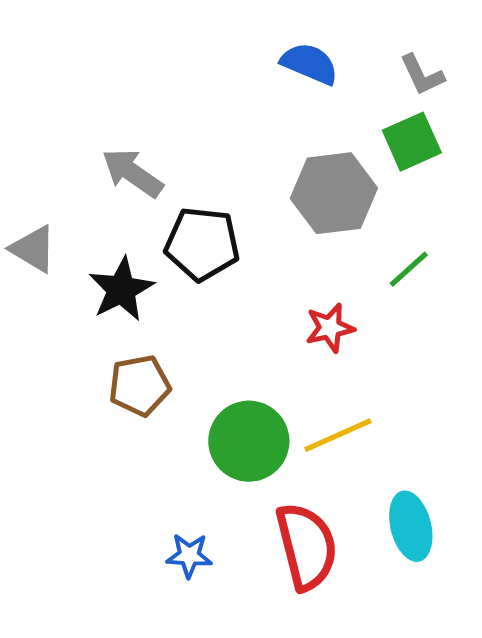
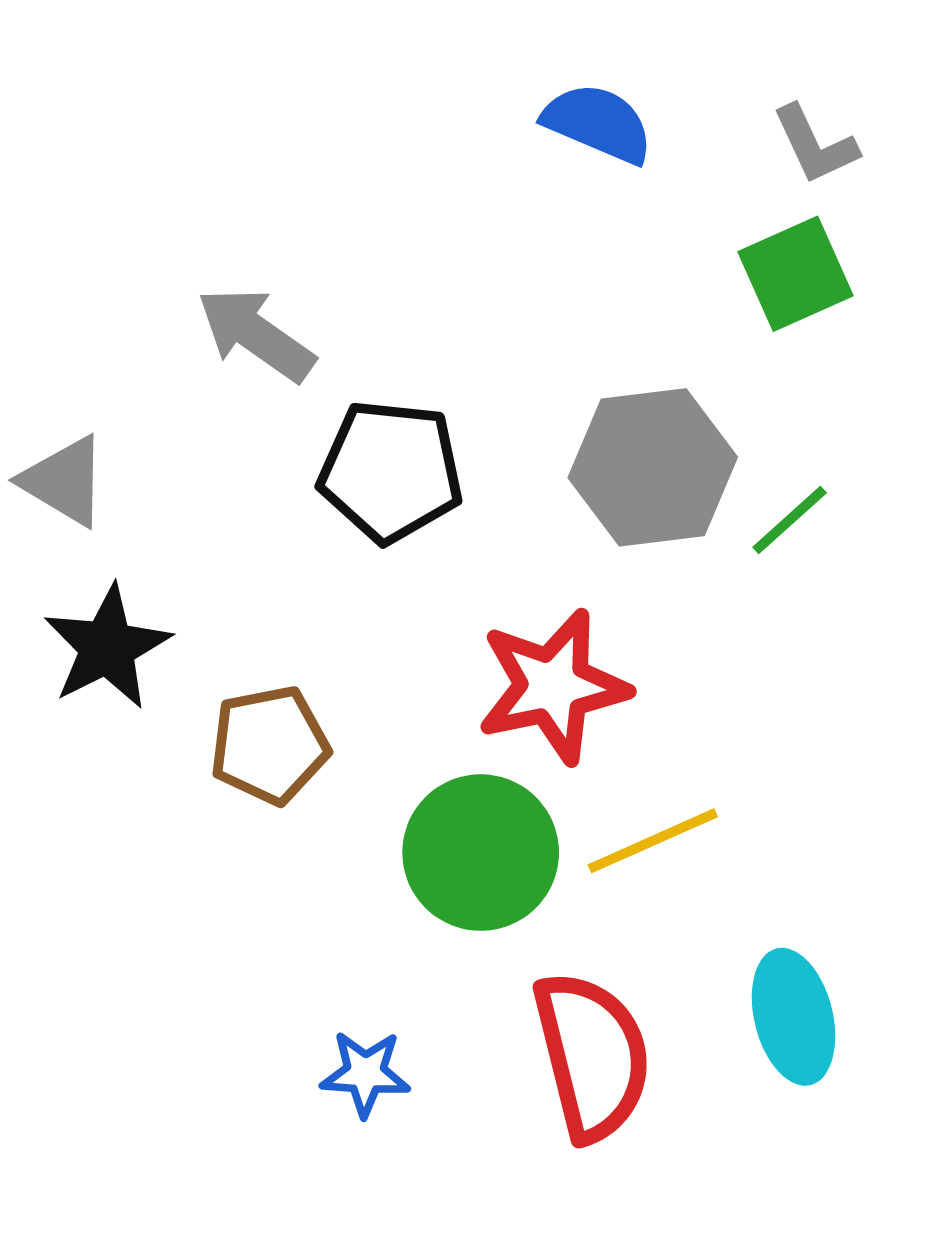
gray hexagon: (334, 193) -> (653, 467), moved
black star: (121, 289) -> (107, 647), moved
red star: (330, 328) -> (553, 686), moved, size x1.6

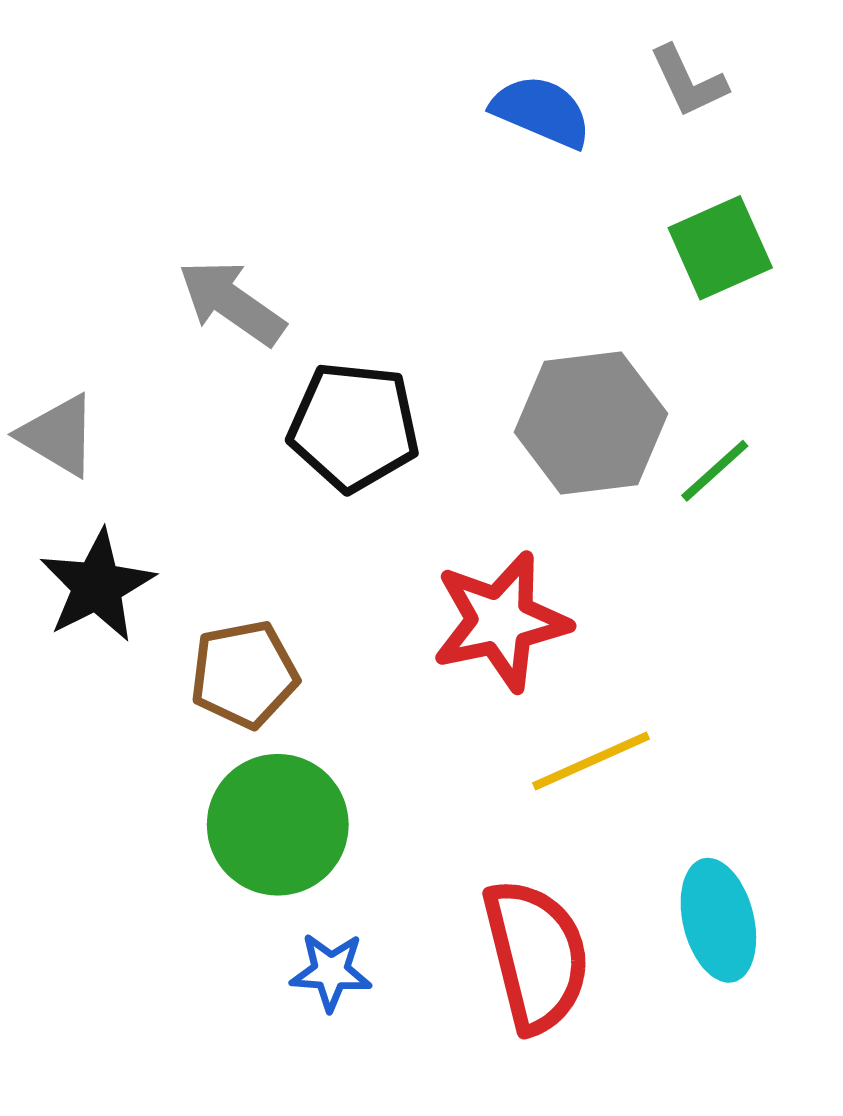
gray L-shape: (815, 145) -> (688, 81), moved
green circle: (481, 853) -> (278, 825), moved

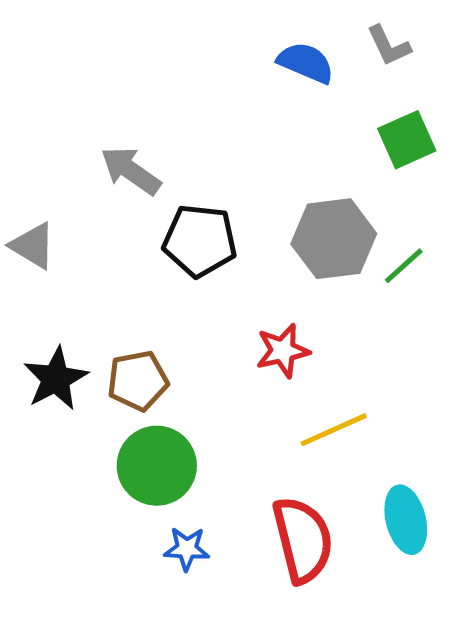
black star: (97, 586) -> (56, 379), moved
red star: (501, 621) -> (283, 351), size x0.7

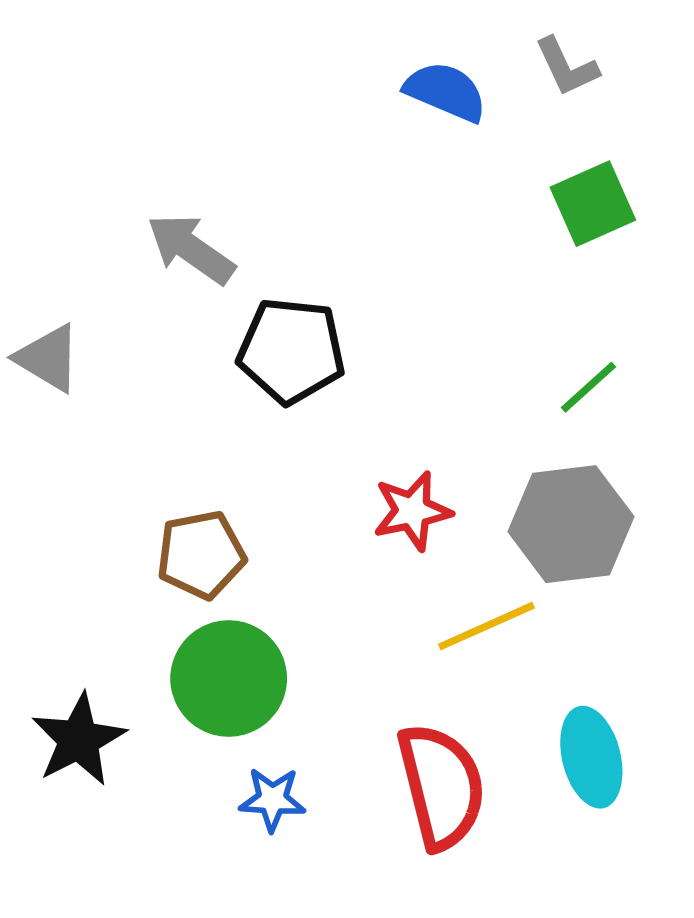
gray hexagon: (334, 239) -> (571, 524), moved
black star: (56, 379) -> (79, 740), moved

